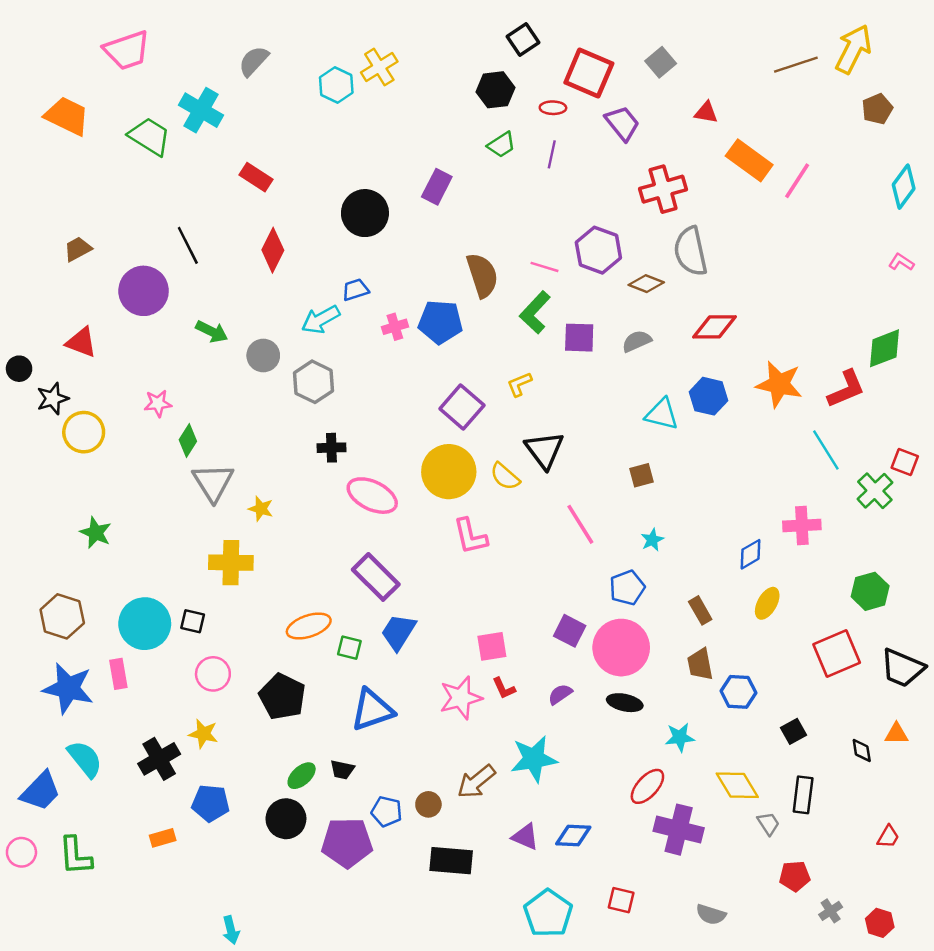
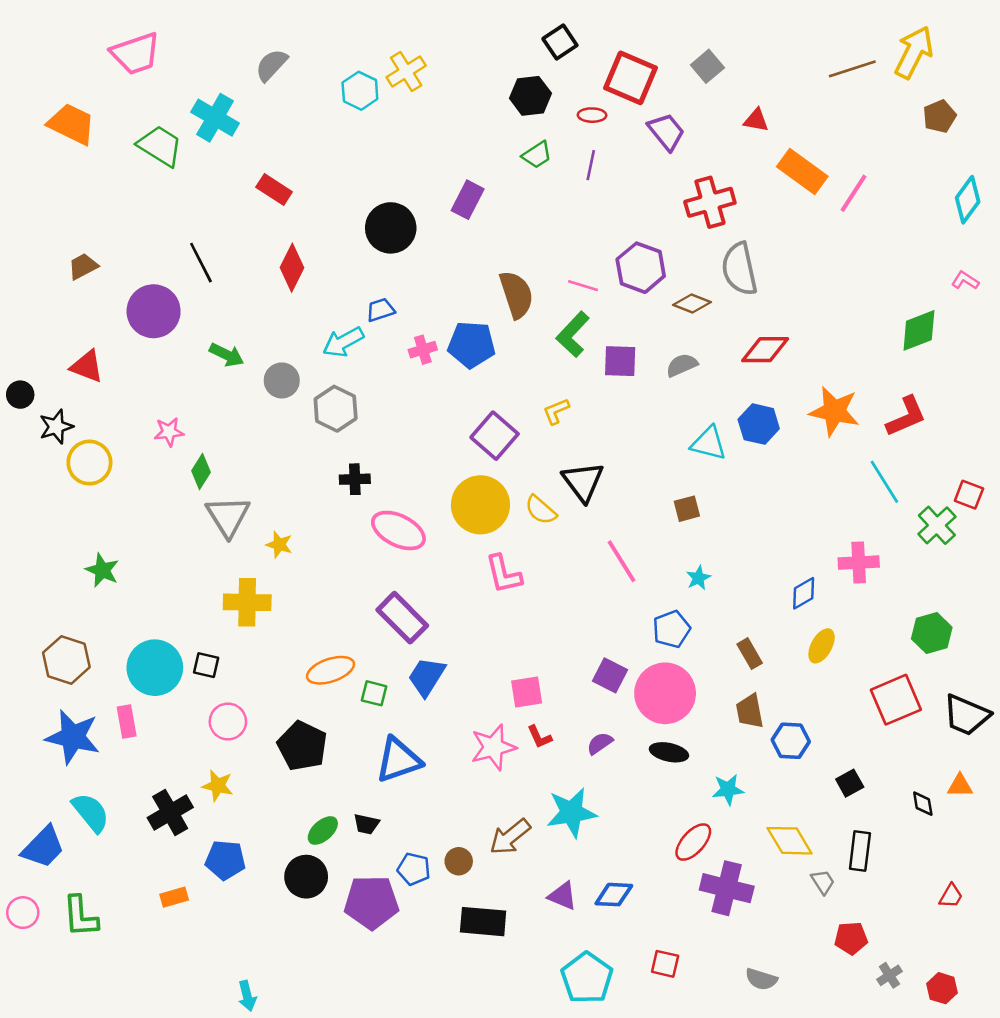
green diamond: (884, 348) -> (919, 330), moved

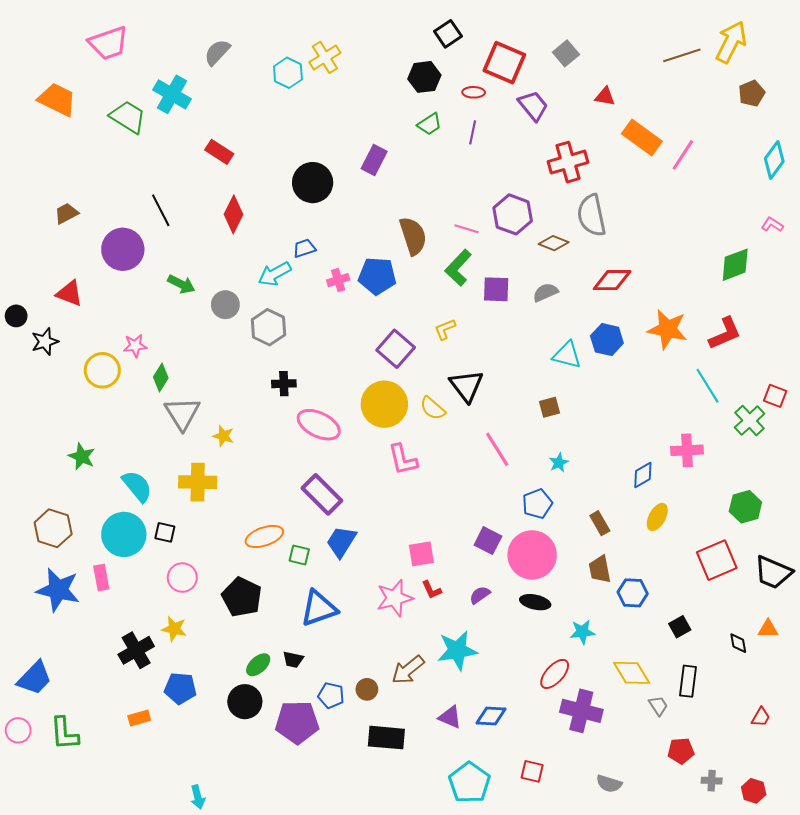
yellow circle: (89, 463) -> (102, 370), moved
cyan semicircle: (91, 813) -> (137, 486), moved
gray cross: (889, 975) -> (712, 781), turned 36

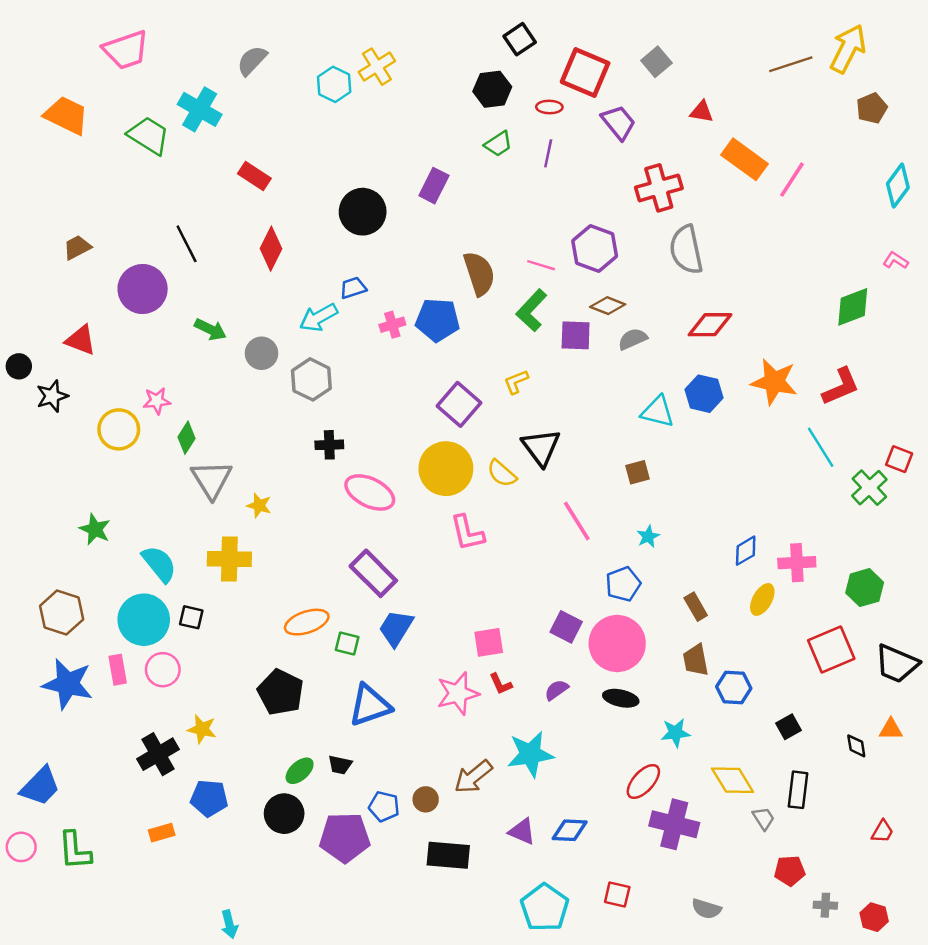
brown diamond: (554, 243) -> (608, 306), moved
pink cross: (687, 450) -> (797, 563), moved
pink circle: (182, 578) -> (163, 670), moved

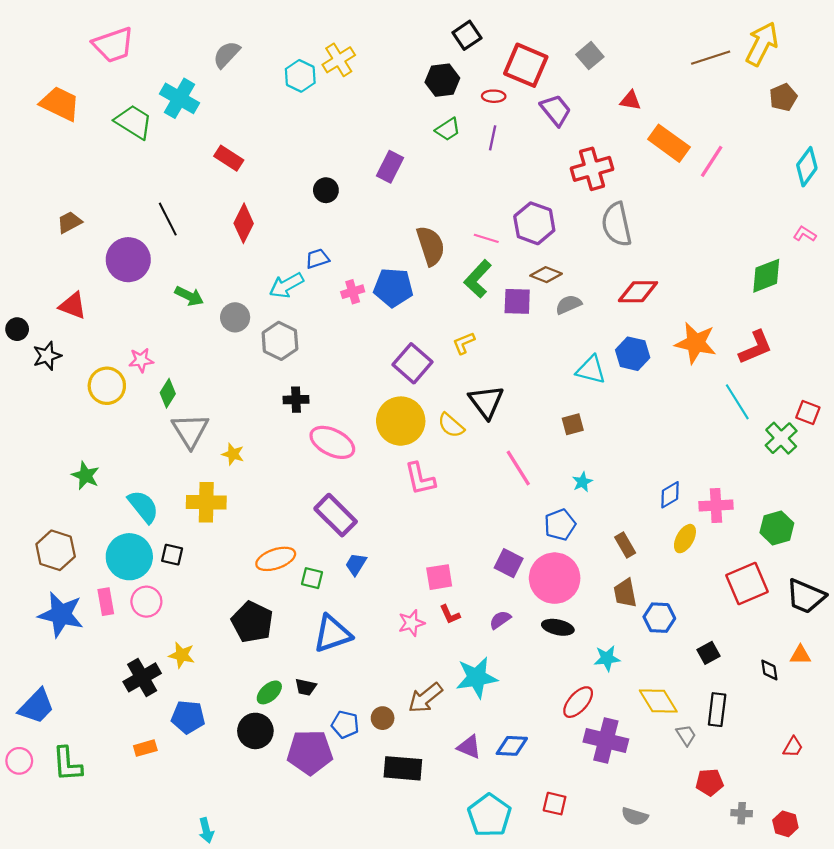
black circle: (363, 212) -> (326, 190), size x0.6
blue trapezoid: (396, 628) -> (356, 564), size x0.7
pink star: (458, 693) -> (411, 623), size x0.7

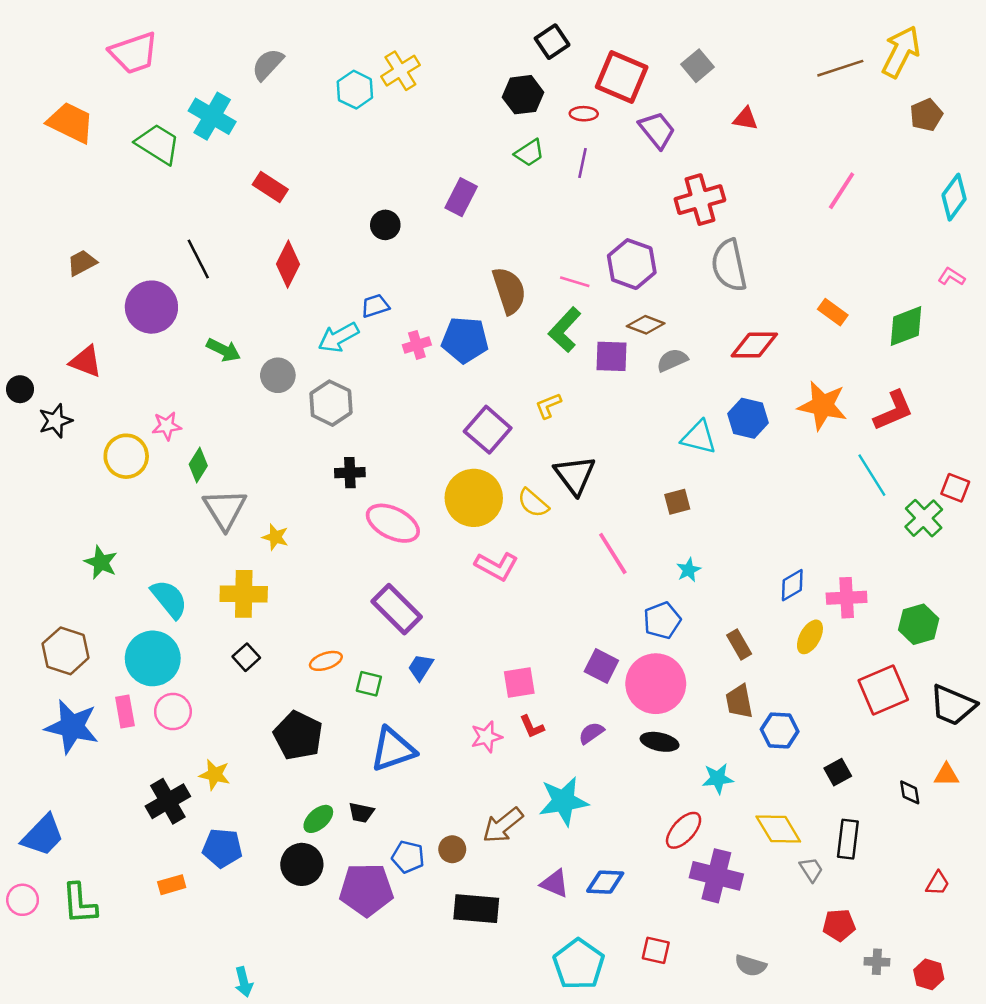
orange rectangle: (669, 143) -> (833, 312), moved, size x0.6
pink L-shape: (420, 479) -> (497, 566), turned -48
black square: (172, 555) -> (246, 657), moved, turned 35
orange ellipse: (276, 559) -> (326, 661), size x0.7

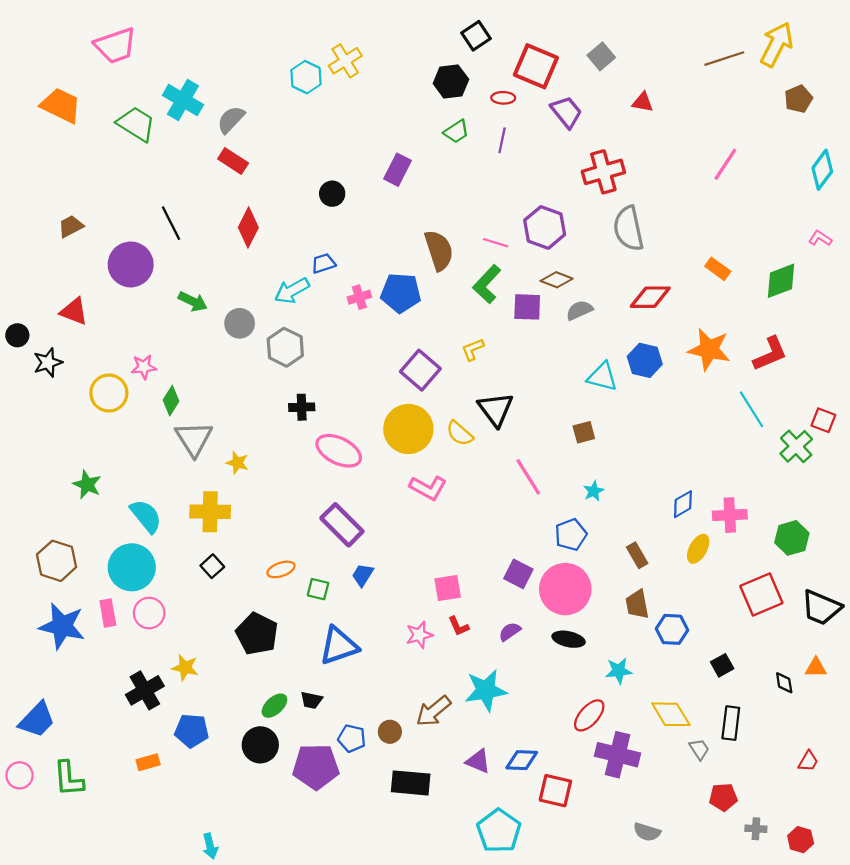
gray semicircle: (268, 64) -> (231, 120), moved
red square: (656, 950) -> (555, 791), moved, size x1.4

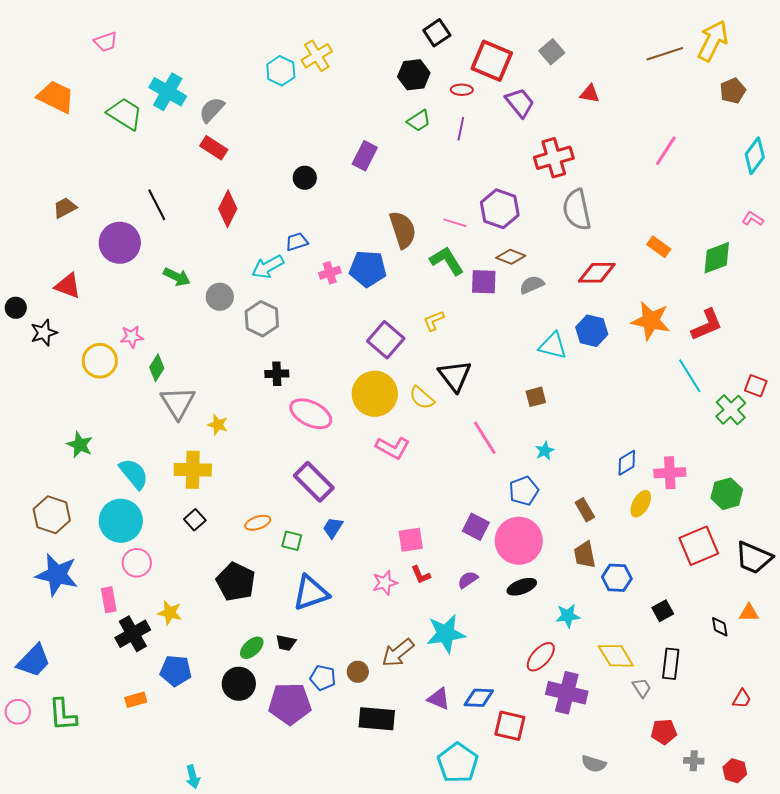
pink trapezoid: (115, 46) -> (106, 42), size x0.6
green L-shape: (487, 284) -> (447, 261), turned 105
pink rectangle: (108, 613) -> (109, 600), moved
black ellipse: (569, 639) -> (522, 587), turned -32

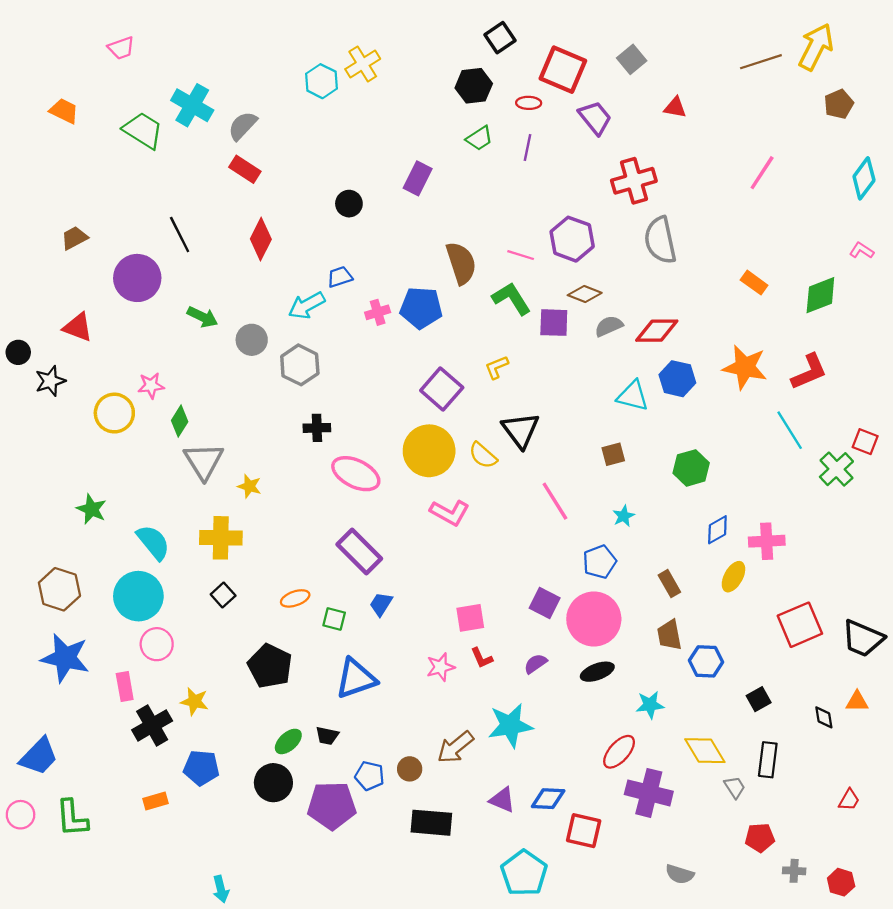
orange trapezoid: (56, 97) -> (64, 111), size x0.7
red diamond: (597, 273) -> (657, 331), moved
green hexagon: (727, 494) -> (691, 468), moved

